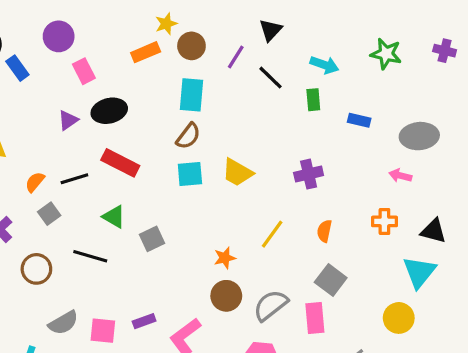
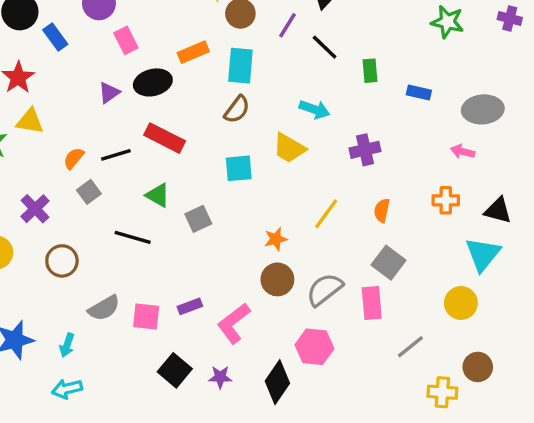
orange rectangle: (146, 52) -> (193, 52), moved
cyan arrow: (324, 65) -> (314, 109), moved
cyan square: (190, 174) -> (239, 168), moved
brown circle: (36, 269) -> (62, 261), moved

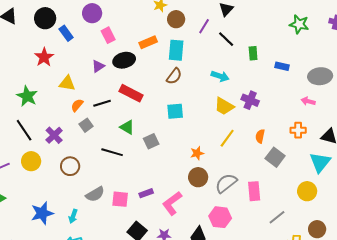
yellow triangle: (30, 121) -> (67, 83), moved
yellow trapezoid: (289, 148) -> (224, 106), moved
purple cross: (365, 150) -> (250, 100), turned 36
gray square: (389, 263) -> (275, 157), moved

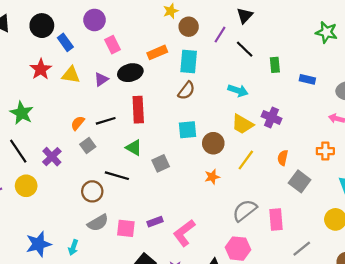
yellow triangle: (67, 83) -> (71, 75), moved
red rectangle: (131, 93) -> (138, 110), turned 60
brown circle: (70, 166) -> (92, 191), moved
brown circle: (198, 177) -> (213, 143), moved

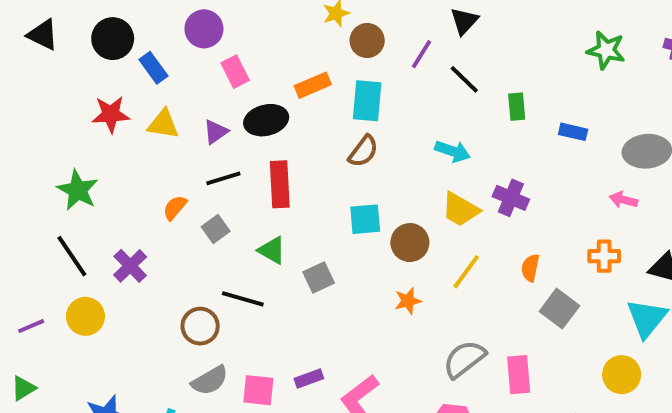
red star: (41, 69) -> (111, 114), turned 30
black line: (106, 121) -> (223, 178), moved
gray square: (88, 145) -> (216, 229), moved

